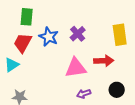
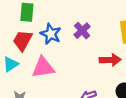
pink triangle: (76, 68) -> (43, 67), moved

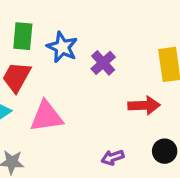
blue star: (51, 34) -> (62, 47), moved

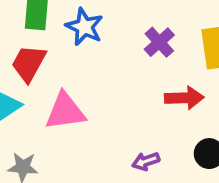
purple cross: (103, 63) -> (159, 42), moved

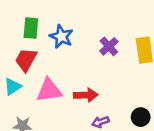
red arrow: (184, 98) -> (86, 95), moved

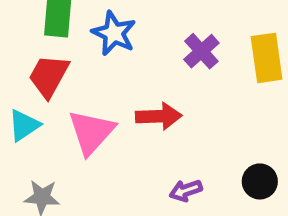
pink triangle: (49, 90) -> (91, 132), turned -40
red arrow: (86, 95) -> (159, 116), moved

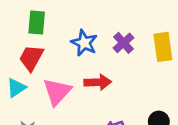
blue star: (114, 33) -> (84, 43), moved

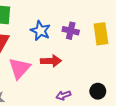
purple cross: (124, 43) -> (71, 31), turned -35

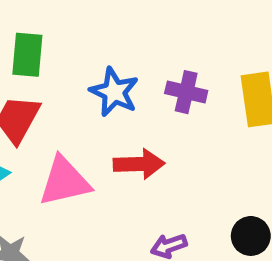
pink triangle: (20, 68) -> (65, 181), turned 35

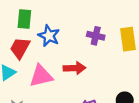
blue star: (114, 92) -> (49, 36), moved

